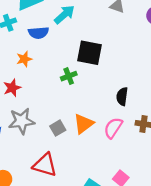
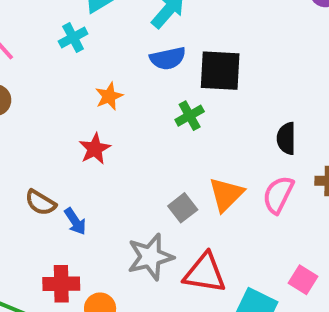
blue semicircle: (38, 33) -> (168, 58), moved
gray star: (22, 121) -> (150, 257), moved
red triangle: (45, 165) -> (205, 273), moved

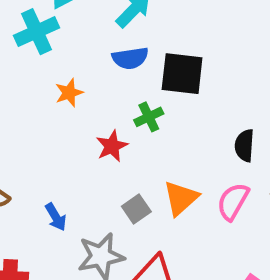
cyan cross: (73, 38) -> (36, 32), size x1.5
red star: (95, 149) -> (112, 146), moved
blue arrow: (75, 221) -> (56, 217), moved

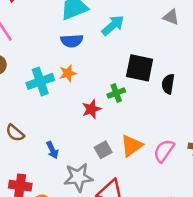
cyan cross: (36, 32) -> (40, 81), moved
blue semicircle: (130, 58) -> (72, 41), moved
black semicircle: (244, 146) -> (168, 84), moved

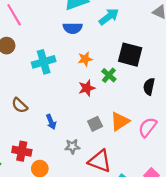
orange star: (68, 73) -> (85, 59), moved
black semicircle: (168, 84) -> (149, 87), moved
green cross: (116, 93) -> (109, 75), turned -32
gray star: (78, 177) -> (72, 146), size x0.6

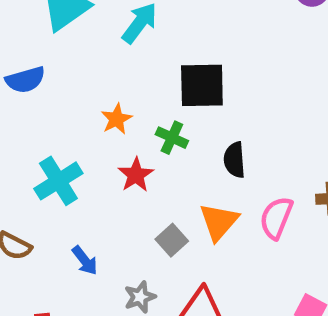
blue semicircle: (73, 28) -> (25, 80), moved
cyan cross: (44, 62) -> (58, 181), moved
black semicircle: (149, 87) -> (234, 160), moved

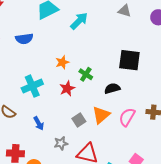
black square: (202, 85) -> (129, 60), moved
black semicircle: (234, 160) -> (112, 88), turned 70

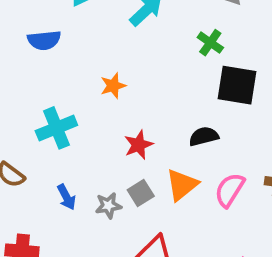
green cross: (86, 74) -> (210, 43), moved
red star: (67, 89) -> (138, 145), moved
gray star: (61, 143) -> (108, 206), moved

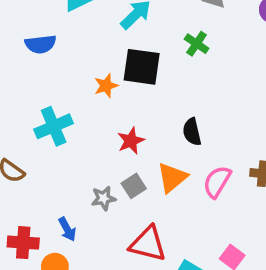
black square: (237, 85) -> (142, 67), moved
black semicircle: (204, 136) -> (192, 132), turned -88
blue arrow: (66, 197) -> (67, 229), moved

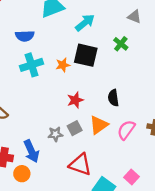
cyan cross: (54, 126) -> (32, 65), moved
blue arrow: (67, 229) -> (31, 151), size x1.5

